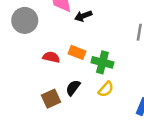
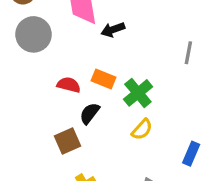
green cross: (102, 62) -> (138, 93), turned 35
black semicircle: (73, 88) -> (90, 113), moved

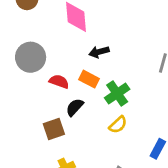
black arrow: (113, 30) -> (99, 52), moved
gray circle: (34, 34) -> (31, 57), moved

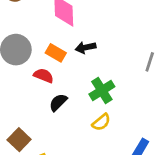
orange rectangle: (89, 79) -> (56, 53), moved
brown square: (54, 129) -> (19, 140), moved, turned -30

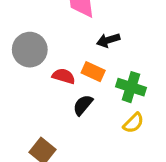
orange rectangle: (56, 53) -> (93, 72), moved
green cross: (102, 90) -> (131, 87), turned -35

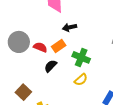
gray circle: (30, 50) -> (19, 42), moved
orange rectangle: (93, 72) -> (59, 46), turned -64

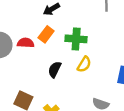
black semicircle: (51, 66) -> (55, 69), moved

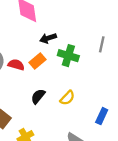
green cross: (76, 39) -> (68, 56), moved

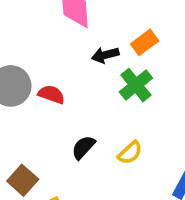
green cross: (68, 56) -> (136, 85), turned 30
orange rectangle: (37, 61) -> (145, 42), moved

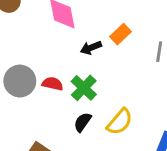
green cross: (136, 85) -> (84, 88), moved
yellow semicircle: (130, 153) -> (120, 122), size x1.4

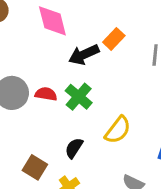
black arrow: (91, 48) -> (84, 55), size x1.4
black semicircle: (83, 122) -> (74, 148), moved

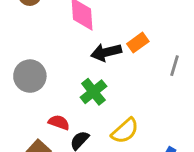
red semicircle: (46, 94) -> (59, 122), moved

